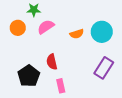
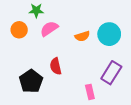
pink rectangle: (61, 86) -> (90, 92), moved

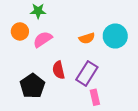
pink semicircle: (49, 29) -> (43, 39), moved
purple rectangle: (111, 73) -> (87, 73), moved

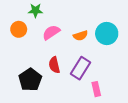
pink semicircle: (43, 39) -> (51, 32), moved
pink rectangle: (95, 97) -> (96, 89), moved

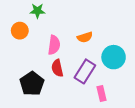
pink semicircle: (51, 32) -> (54, 45), moved, turned 132
cyan circle: (107, 34) -> (114, 57), moved

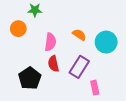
orange semicircle: (85, 37) -> (79, 35), turned -128
cyan circle: (114, 57) -> (106, 42), moved

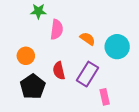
orange circle: (18, 29) -> (26, 56), moved
pink semicircle: (50, 42) -> (57, 30), moved

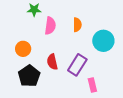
orange semicircle: (87, 39) -> (77, 25), moved, turned 56

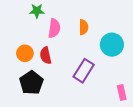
red semicircle: (52, 62) -> (46, 55), moved
pink rectangle: (92, 85) -> (122, 92), moved

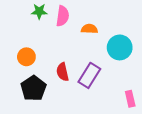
orange semicircle: (84, 27) -> (89, 29), turned -88
pink semicircle: (54, 28) -> (63, 16), moved
red semicircle: (46, 55) -> (63, 72), moved

